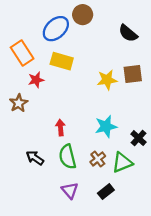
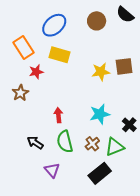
brown circle: (83, 15) -> (97, 21), moved
black semicircle: (128, 33) -> (125, 15), moved
purple triangle: (70, 190) -> (52, 170), moved
black rectangle: (106, 192) -> (100, 173), size x1.5

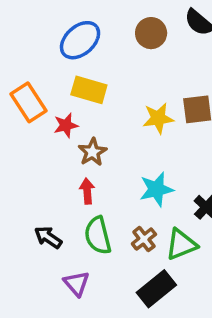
orange rectangle: (24, 47) -> (29, 102), moved
red star: (36, 72) -> (66, 125), moved
brown star: (20, 93) -> (92, 152), moved

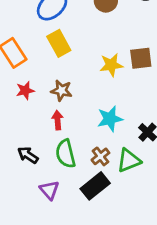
yellow rectangle: (89, 90) -> (59, 43), turned 45
red star: (66, 125) -> (25, 91), moved
brown star: (92, 152) -> (61, 91), turned -30
black rectangle: (156, 289) -> (95, 186), moved

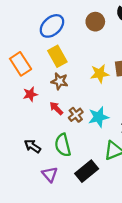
brown star: (61, 91) -> (60, 81), moved
red arrow: (57, 120) -> (56, 108), moved, turned -40
brown cross: (100, 156) -> (76, 115), moved

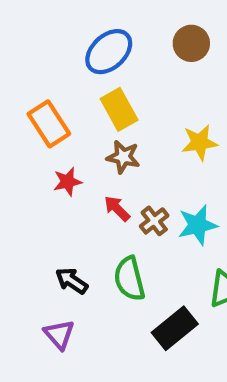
purple triangle: (50, 174) -> (59, 334), moved

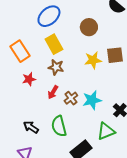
brown circle: (191, 43) -> (89, 27), moved
red arrow: (117, 209) -> (53, 92), turned -104

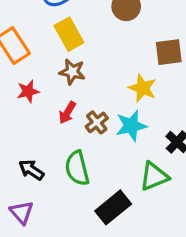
yellow star: (93, 60) -> (143, 88), moved, turned 30

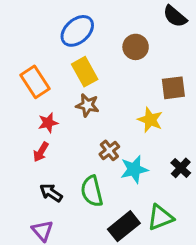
red arrow: (67, 113) -> (41, 152), moved
cyan star: (131, 126) -> (134, 169), moved
green triangle: (154, 176) -> (160, 217), moved

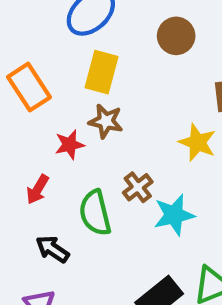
yellow rectangle: (85, 72) -> (102, 72), turned 44
red star: (48, 123) -> (70, 145), moved
green semicircle: (92, 191) -> (95, 213), moved

